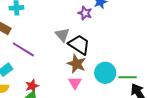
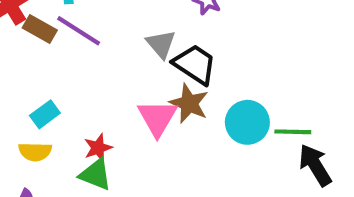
purple line: (23, 49) -> (79, 31), moved
pink triangle: (75, 83) -> (157, 118), moved, size x1.5

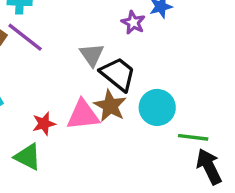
pink triangle: (157, 118) -> (83, 115), turned 48
cyan circle: (247, 122) -> (157, 107), moved
red star: (98, 148) -> (44, 124), moved

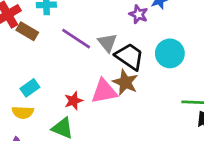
purple line: (25, 37) -> (76, 39), moved
cyan circle: (157, 107) -> (170, 53), moved

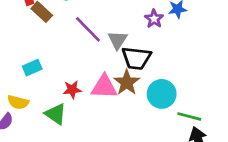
cyan circle: (170, 53) -> (162, 94), moved
black trapezoid: (130, 57) -> (136, 58), turned 140
yellow semicircle: (23, 112) -> (18, 102), moved

